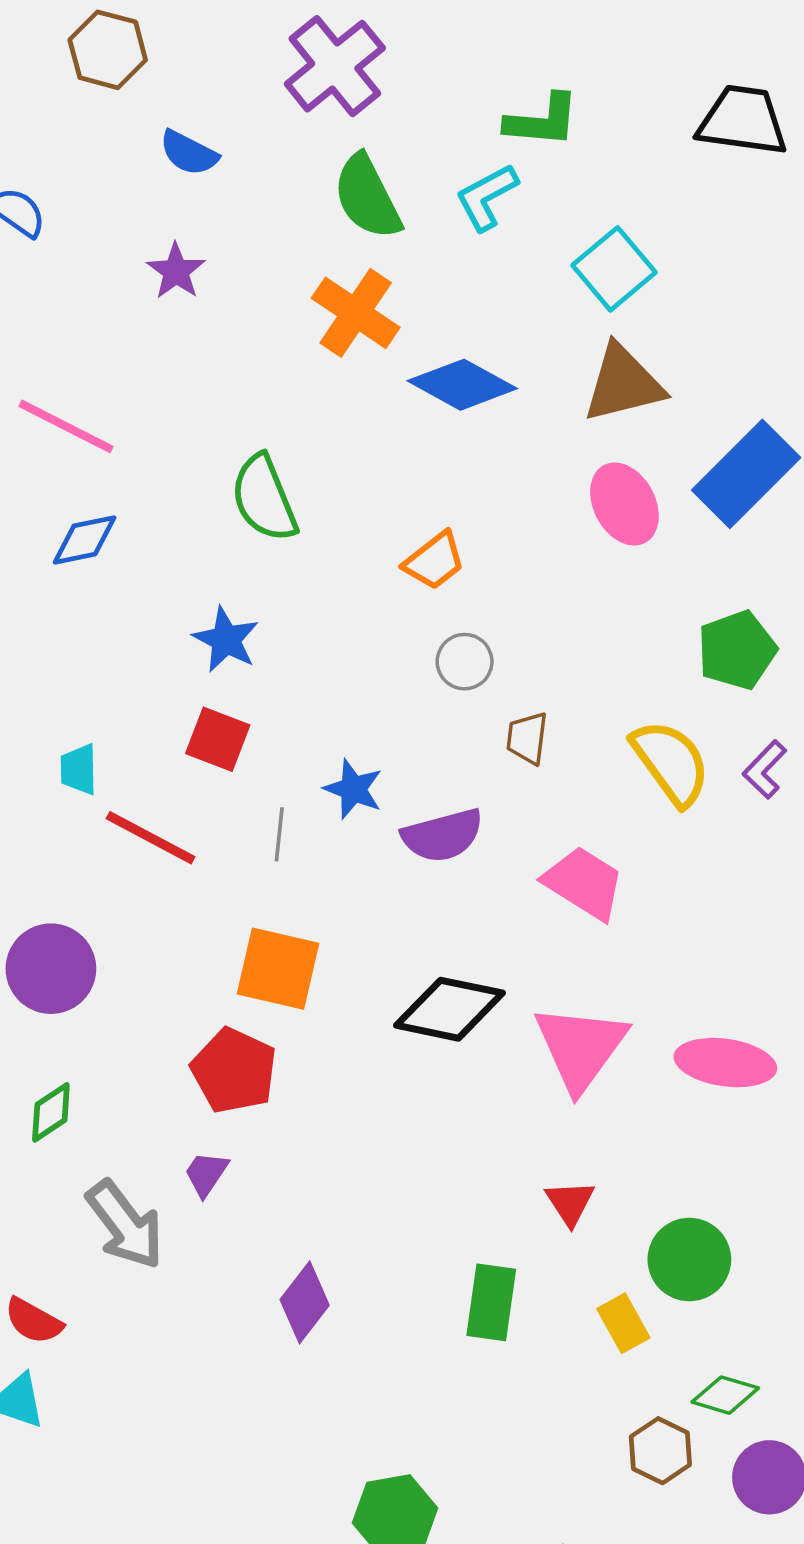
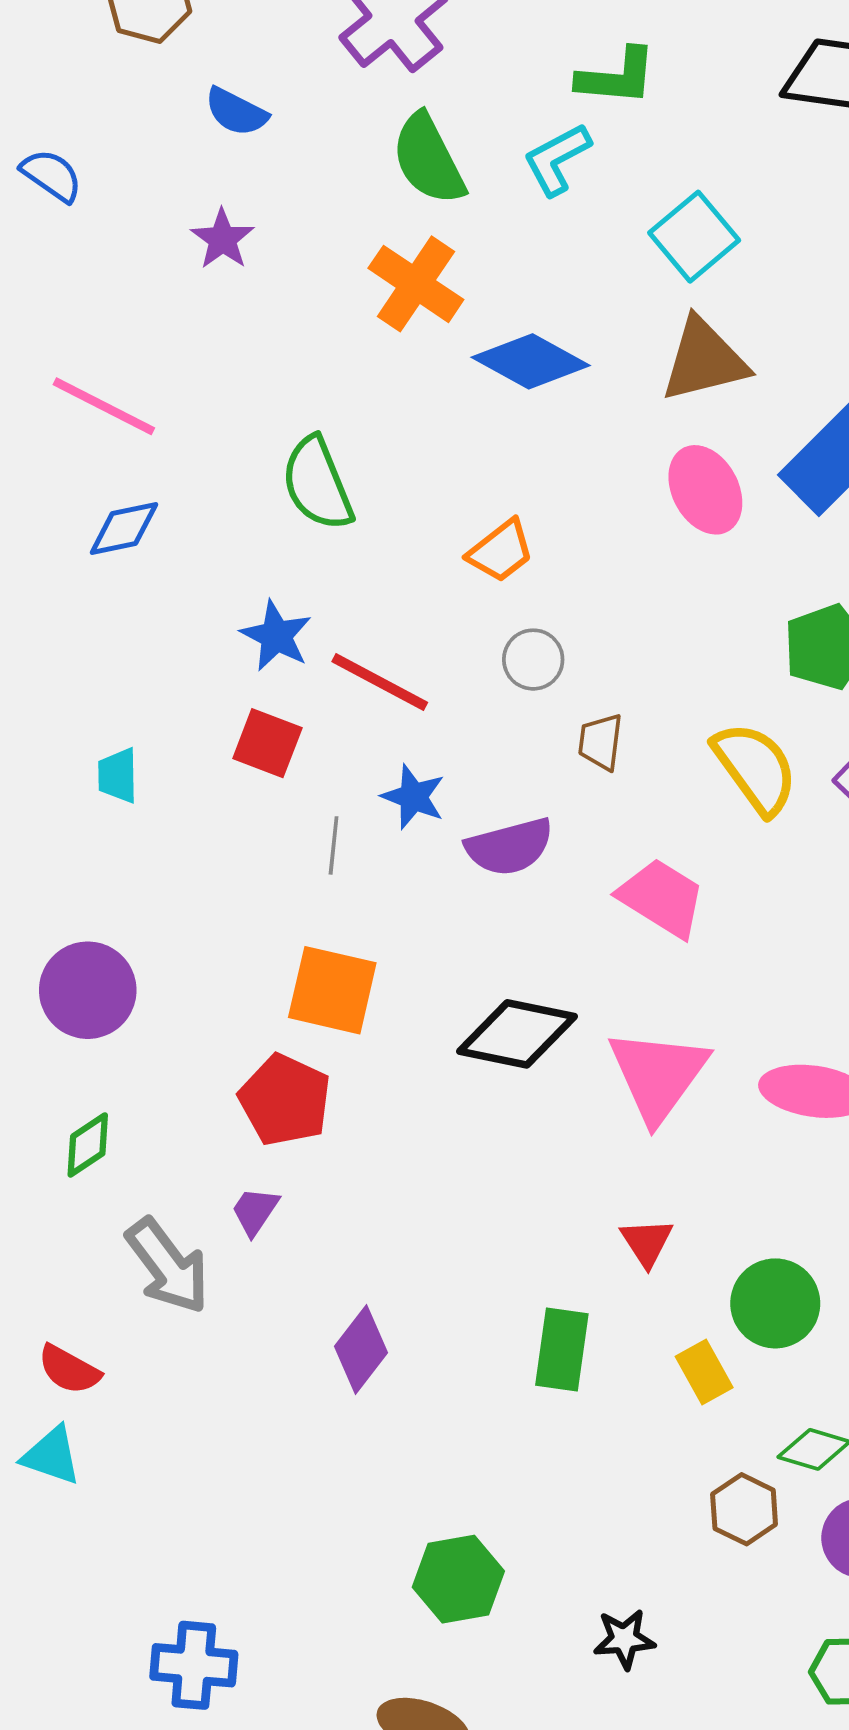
red line: (151, 838) -> (380, 682), moved

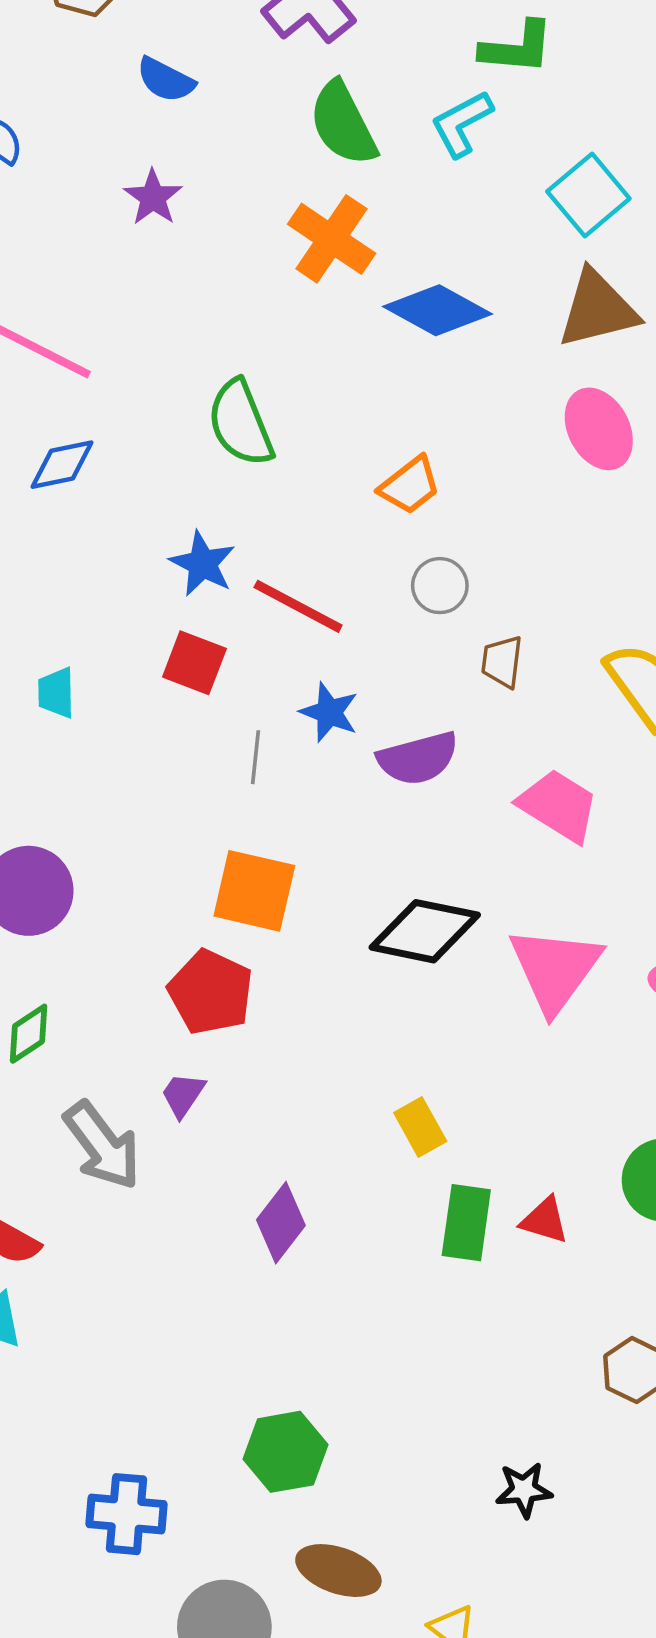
red triangle: (647, 1242) -> (545, 1220), moved, turned -40
yellow rectangle: (704, 1372) -> (420, 1127), moved
green hexagon: (458, 1579) -> (285, 1452), moved

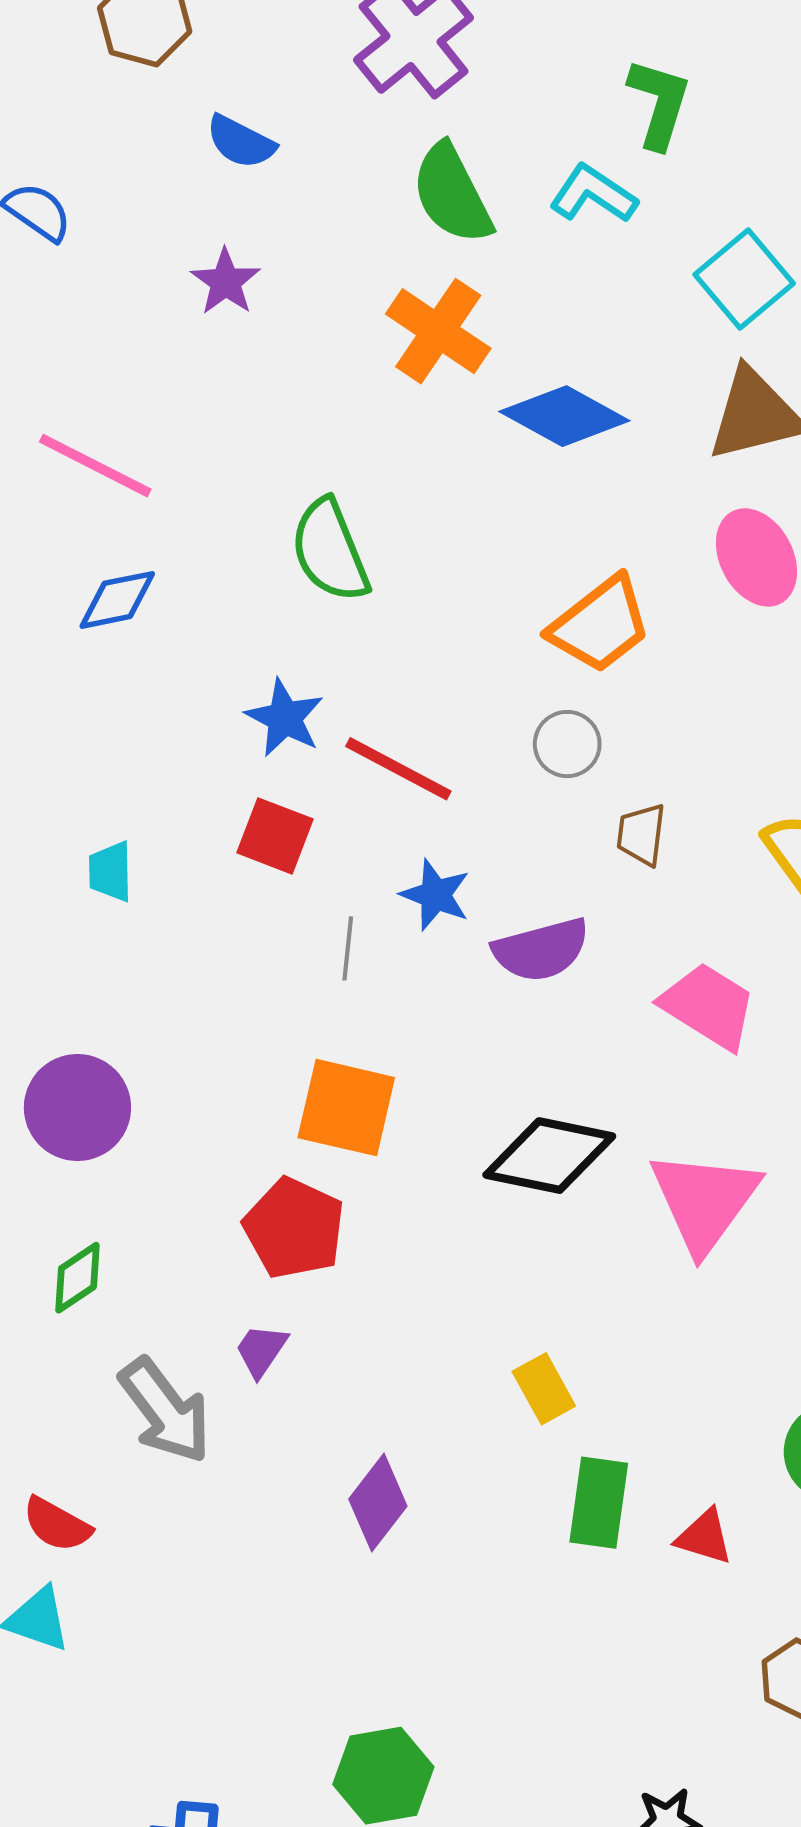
green L-shape: (517, 48) -> (659, 103), turned -78
cyan L-shape: (462, 124) -> (593, 194), turned 62
orange trapezoid: (410, 485) -> (600, 625), moved, size x1.4
red triangle: (545, 1220) -> (704, 1537), moved

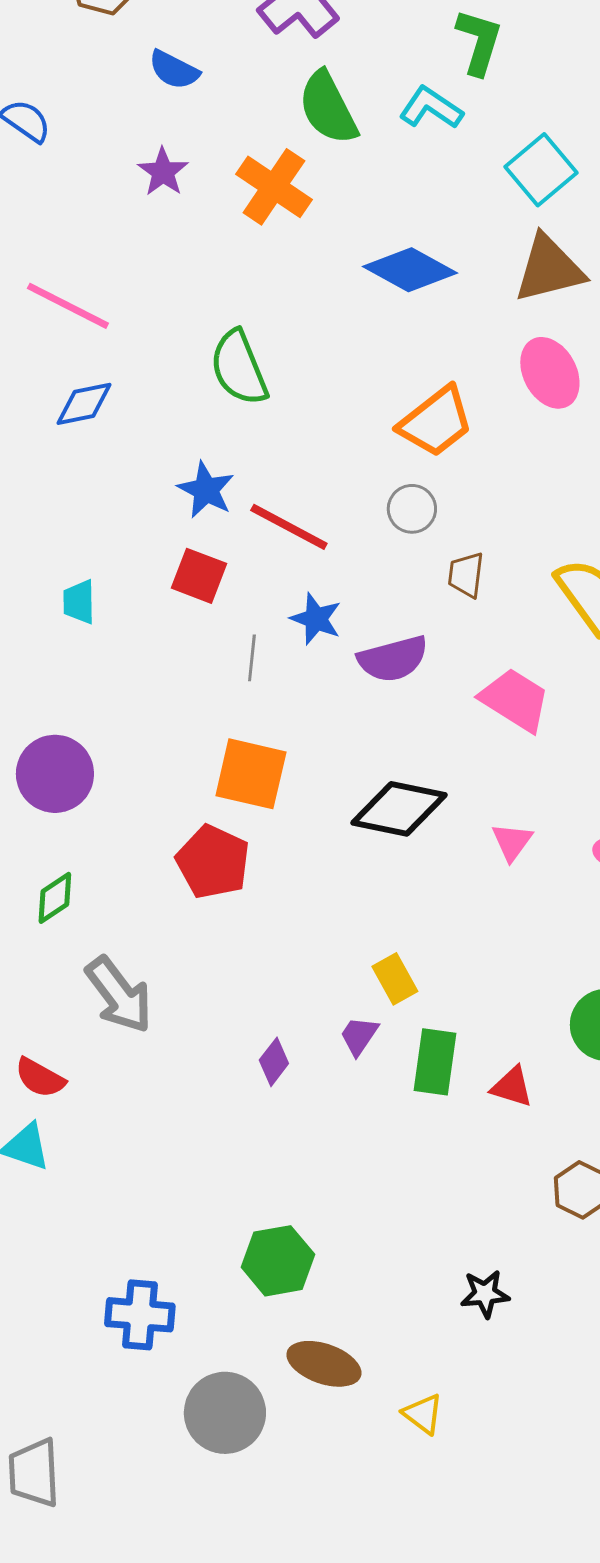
orange cross: (438, 331) -> (274, 187), moved
pink triangle: (704, 1201) -> (512, 842), size x0.5
purple trapezoid: (261, 1350) -> (359, 1036), moved
purple diamond: (378, 1503) -> (274, 1062), size x0.7

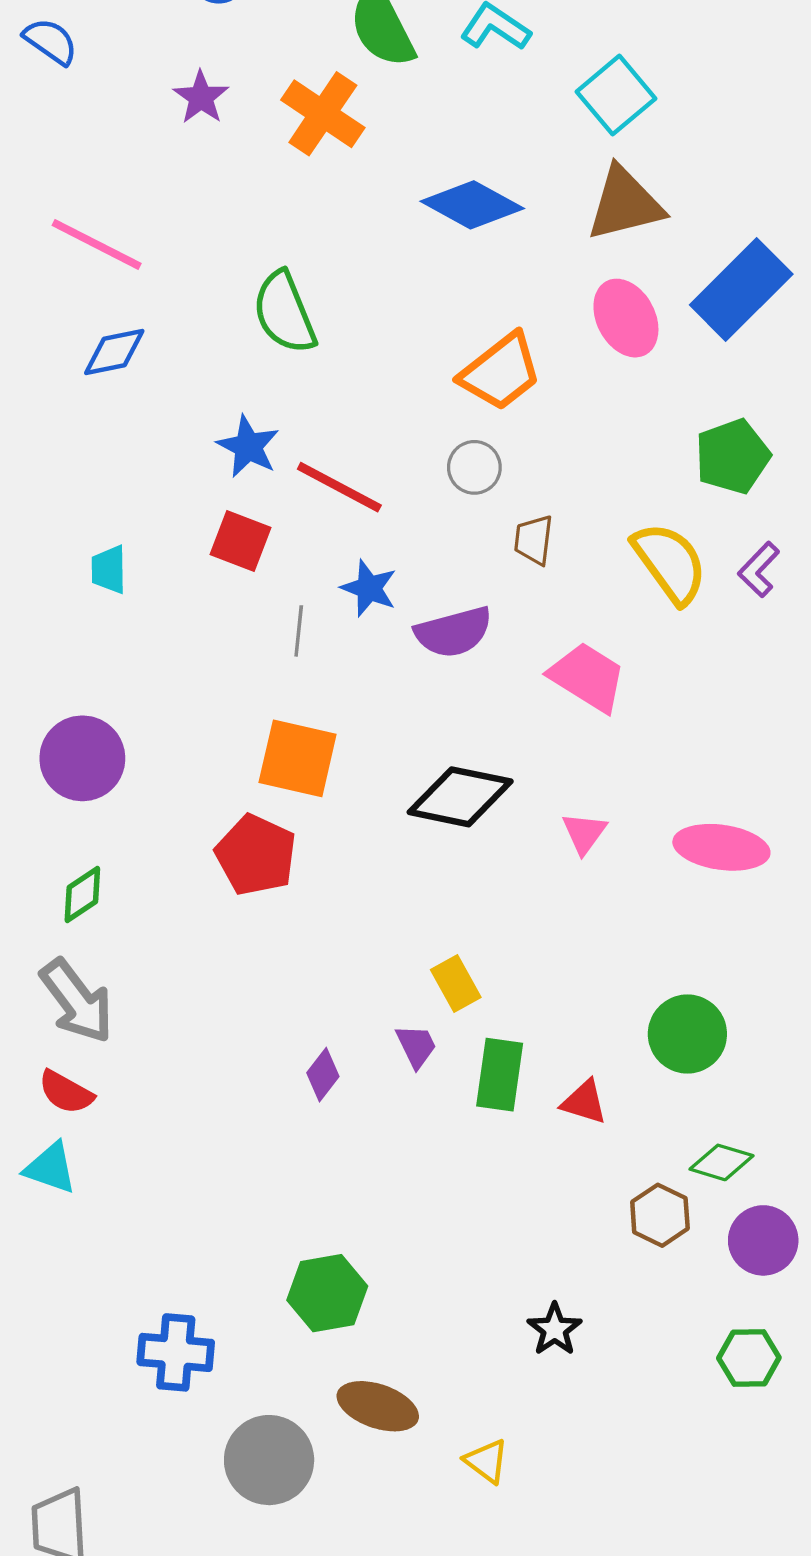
gray arrow: (119, 995) -> (77, 1001), moved
purple trapezoid: (359, 1036) -> (416, 1046), turned 120
black star: (485, 1294) -> (555, 1329), turned -30

